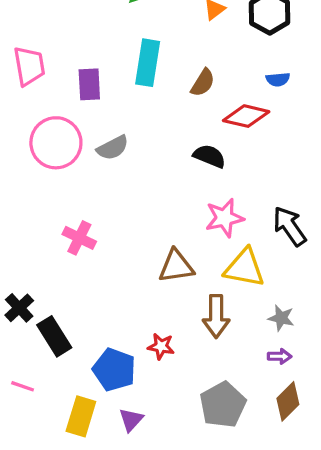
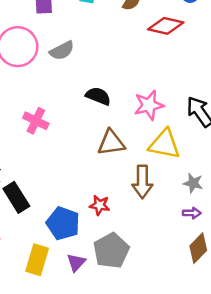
black semicircle: (209, 156) -> (98, 96), moved
gray pentagon: (223, 405) -> (111, 251), moved

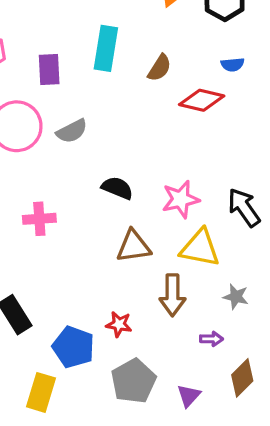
pink cross: (36, 121) -> (39, 219), turned -30
purple arrow: (192, 213) -> (211, 339), moved
purple triangle: (76, 262) -> (189, 396), moved

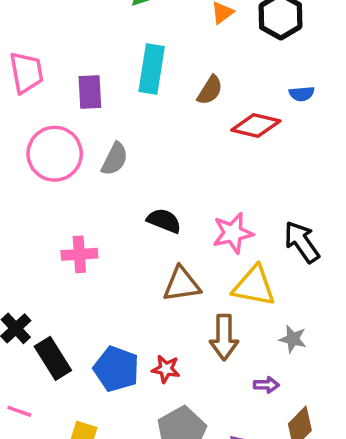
blue semicircle: (233, 65) -> (302, 94), moved
gray semicircle: (72, 131) -> (115, 159), turned -36
blue pentagon: (73, 347) -> (116, 369), moved

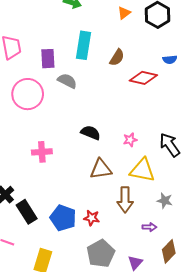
gray semicircle: (115, 159) -> (67, 81), moved, turned -90
pink star: (233, 233) -> (130, 140), size x0.6

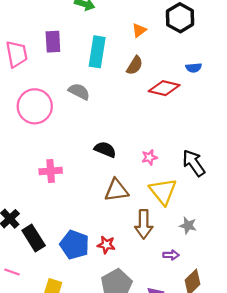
orange triangle: (124, 13) -> (139, 30), moved
purple rectangle: (48, 59) -> (53, 42), moved
yellow triangle: (142, 170) -> (163, 191), turned 40

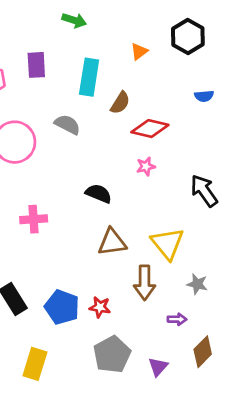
brown semicircle: (135, 65) -> (120, 103), moved
red diamond: (164, 88) -> (150, 129), moved
pink star: (149, 157) -> (146, 166), moved
black arrow: (194, 163) -> (204, 191), moved

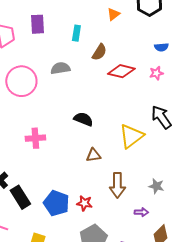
cyan rectangle: (89, 77) -> (76, 33), size x0.6
gray semicircle: (67, 124) -> (60, 68), turned -36
pink star: (146, 166) -> (156, 73), moved
brown triangle: (112, 242) -> (93, 155), size x0.7
yellow triangle: (168, 244) -> (131, 136), moved, turned 32

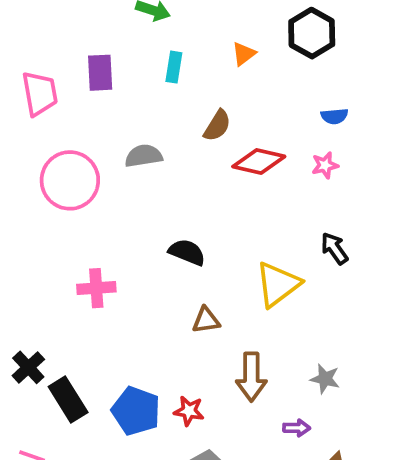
cyan rectangle: (76, 33) -> (174, 67), moved
black arrow: (161, 117) -> (334, 248), size x0.7

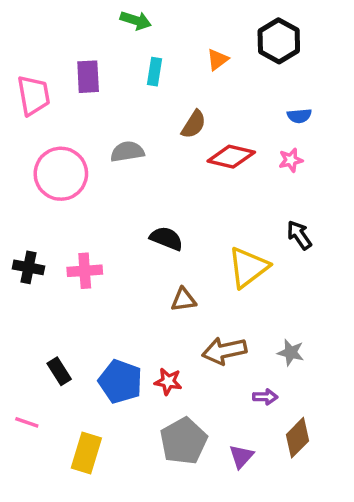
black cross: (28, 367) -> (28, 267), moved, turned -36
brown arrow: (251, 377) -> (224, 351), turned 78
black rectangle: (68, 400) -> (59, 371), size x0.7

